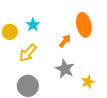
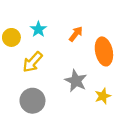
orange ellipse: (84, 25) -> (104, 51), moved
orange arrow: (65, 41) -> (76, 34), moved

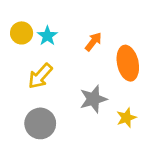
yellow circle: (11, 37) -> (22, 33), moved
gray star: (76, 81) -> (93, 99), turned 30

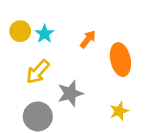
gray star: (93, 99) -> (70, 93), moved

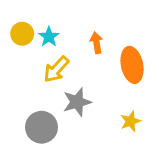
orange arrow: (88, 39) -> (96, 43), turned -48
yellow arrow: (38, 72) -> (56, 69), moved

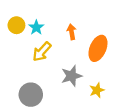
orange ellipse: (132, 65) -> (98, 48), turned 35
gray star: (77, 102) -> (72, 76), moved

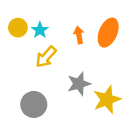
orange ellipse: (98, 48) -> (108, 33), moved
yellow star: (97, 90) -> (107, 100), size x1.6

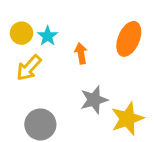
orange arrow: (79, 35) -> (81, 53), moved
yellow arrow: (46, 57) -> (29, 68), moved

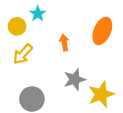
cyan star: (48, 36) -> (38, 14), moved

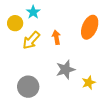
yellow arrow: (23, 54) -> (31, 40), moved
yellow star: (101, 94) -> (89, 83), size x0.6

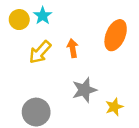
yellow circle: (15, 23) -> (19, 20), moved

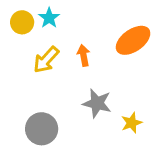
orange ellipse: (116, 35) -> (133, 40), turned 32
gray star: (84, 90) -> (97, 103), turned 30

